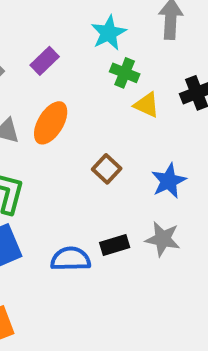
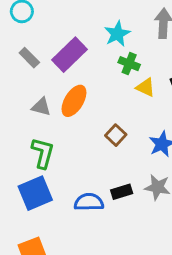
purple rectangle: (45, 61) -> (70, 55), size x1.6

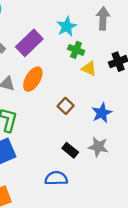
black rectangle: (122, 192) -> (70, 150), turned 56
blue semicircle: (89, 202) -> (56, 178), moved

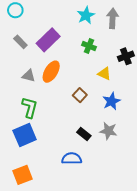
cyan star: (67, 27) -> (86, 15), moved
yellow triangle: (89, 69) -> (104, 74), moved

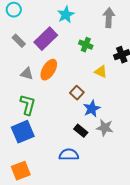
cyan star: (86, 15) -> (66, 15), moved
blue star: (111, 101) -> (92, 109), moved

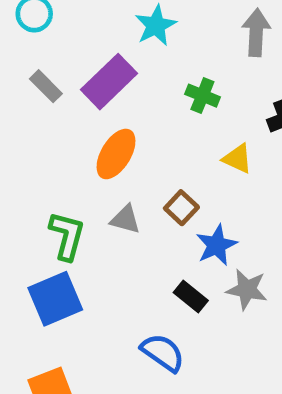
gray triangle: (27, 74) -> (125, 219), moved
blue semicircle: (69, 155) -> (163, 353), turned 36

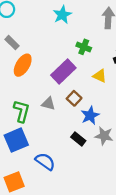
purple rectangle: (109, 82) -> (63, 72), moved
orange ellipse: (116, 154) -> (23, 65), moved
blue semicircle: (163, 353) -> (45, 161), moved

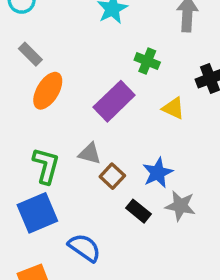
brown square: (74, 98) -> (112, 176), moved

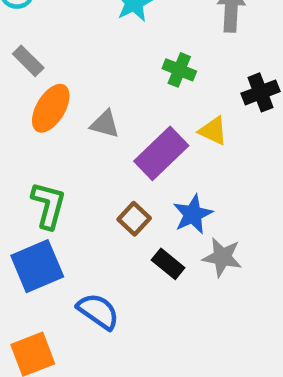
purple rectangle: (114, 101) -> (161, 153), moved
gray triangle: (90, 153) -> (105, 124), moved

